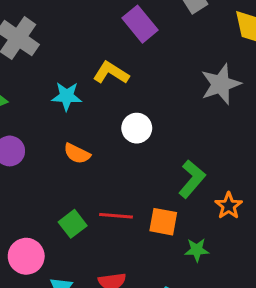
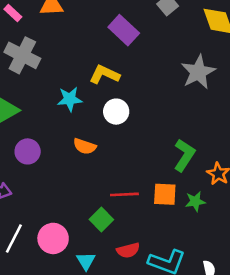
white circle: (137, 128) -> (116, 112), moved
green square: (73, 224) -> (101, 220), moved
green star: (197, 250) -> (195, 201), moved

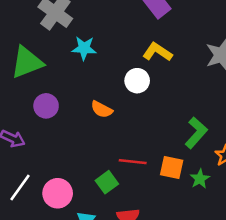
yellow L-shape: (104, 74) -> (157, 52), moved
cyan star: (70, 99) -> (84, 48), moved
green star: (195, 201) -> (200, 179), turned -30

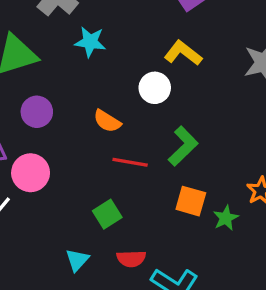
green L-shape: (196, 133) -> (183, 146), moved
red line: (133, 162) -> (130, 162), moved
pink circle: (58, 193) -> (31, 173), moved

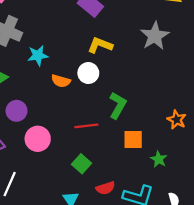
orange semicircle: (107, 121) -> (61, 81), moved
pink circle: (31, 173) -> (38, 139), moved
green star: (226, 218) -> (159, 159), moved

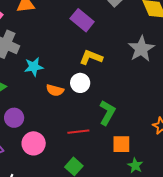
green star: (159, 159) -> (135, 166), moved

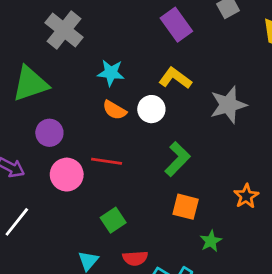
gray star: (141, 49) -> (228, 105), moved
cyan star: (34, 67) -> (111, 73), moved
red line: (78, 132) -> (107, 161), moved
green star: (135, 166) -> (211, 241), moved

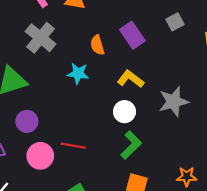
white circle: (151, 109) -> (125, 112), moved
orange semicircle: (115, 110) -> (97, 45), moved, turned 42
orange star: (246, 196) -> (187, 177), turned 30

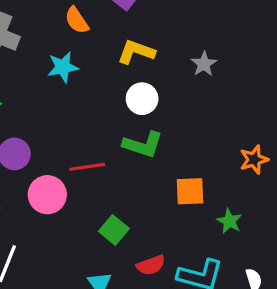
gray star: (174, 102) -> (204, 64), size x0.6
green L-shape: (131, 145) -> (143, 145), moved, turned 80

